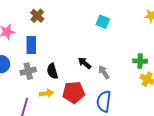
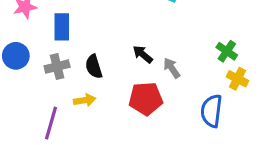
green cross: (140, 61) -> (227, 51), turned 32
red pentagon: (74, 92) -> (146, 99), moved
blue semicircle: (104, 101) -> (211, 111), moved

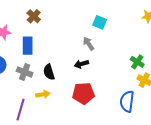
black arrow: (143, 54) -> (81, 64), turned -56
gray cross: (57, 67) -> (25, 72), turned 35
gray arrow: (172, 68) -> (88, 44), moved

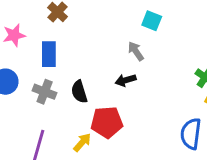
red pentagon: (83, 93) -> (107, 122), moved
yellow arrow: (43, 94) -> (82, 142), moved, turned -40

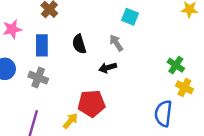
black semicircle: (79, 92) -> (79, 44), moved

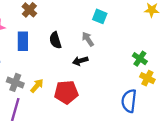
gray cross: (38, 78) -> (15, 82), moved
yellow arrow: (70, 121) -> (37, 86), moved

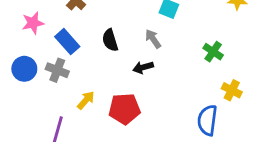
blue rectangle: (23, 41) -> (67, 42), turned -42
green cross: (140, 59) -> (213, 52), moved
gray cross: (15, 82) -> (57, 70), moved

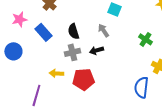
gray cross: (57, 70) -> (72, 52), moved, turned -35
yellow arrow: (86, 100) -> (56, 73), turned -128

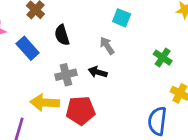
black semicircle: (73, 31) -> (62, 35), moved
black arrow: (96, 50) -> (98, 72), turned 32
yellow arrow: (56, 73) -> (45, 103), size x1.5

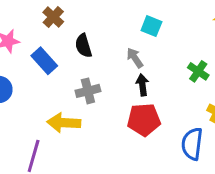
black arrow: (98, 72) -> (142, 85), moved, turned 66
red pentagon: (81, 110) -> (144, 120), moved

